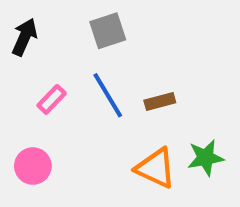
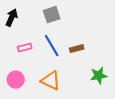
pink rectangle: (52, 99) -> (25, 48), turned 32
orange triangle: (156, 168) -> (51, 81), moved

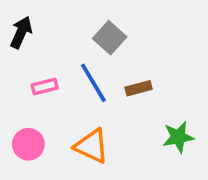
gray square: (52, 15) -> (110, 38), moved, turned -30

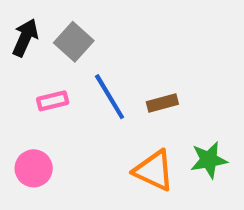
gray square: (110, 38) -> (74, 42), moved
orange triangle: (92, 146) -> (154, 171), moved

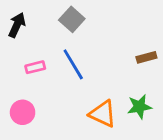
gray square: (74, 42) -> (72, 19), moved
brown rectangle: (162, 103) -> (146, 57), moved

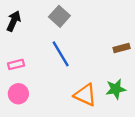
pink rectangle: (35, 67) -> (16, 64), moved

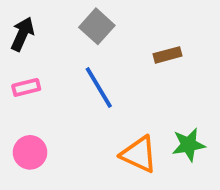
brown rectangle: (122, 48) -> (168, 55), moved
pink rectangle: (16, 64) -> (26, 87), moved

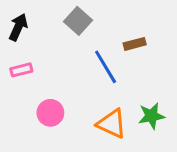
blue line: (99, 87) -> (106, 67), moved
pink circle: (30, 152) -> (50, 113), moved

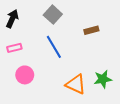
blue line: (106, 67) -> (54, 47), moved
pink circle: (50, 113) -> (25, 75), moved

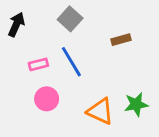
pink rectangle: (14, 48) -> (38, 64), moved
pink circle: (25, 75) -> (47, 99), moved

